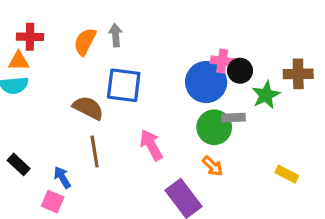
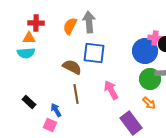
gray arrow: (116, 35) -> (89, 22), size x1.5

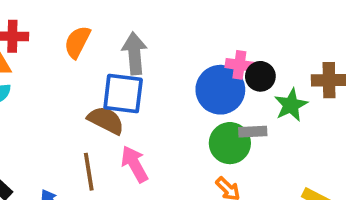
gray arrow: (89, 22) -> (135, 53), moved
brown semicircle: (72, 67) -> (106, 120), moved
pink arrow: (111, 90) -> (135, 164), moved

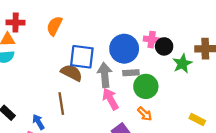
gray arrow: (135, 53) -> (105, 75), moved
blue circle: (220, 90) -> (124, 49), moved
gray rectangle: (253, 132) -> (131, 73), moved
pink arrow: (135, 164) -> (110, 99), moved

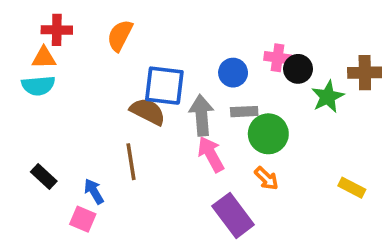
blue circle: (124, 49) -> (233, 73), size x0.6

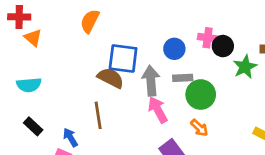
red cross: (57, 30) -> (19, 17), moved
orange triangle: (44, 58) -> (33, 38), turned 42
cyan semicircle: (38, 86) -> (29, 85), moved

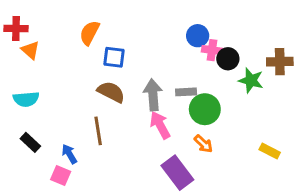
blue circle: (174, 49) -> (198, 36), moved
blue square: (123, 59) -> (114, 57), moved, size x0.7
green star: (245, 67) -> (251, 80), turned -30

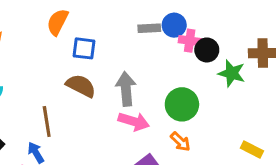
gray rectangle: (186, 92) -> (149, 28), moved
pink arrow: (160, 125) -> (134, 121), turned 136
brown line: (98, 131) -> (47, 121), moved

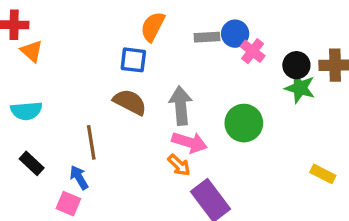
orange semicircle: (58, 22) -> (153, 27), moved
pink cross: (190, 41) -> (253, 51), turned 30
black circle: (207, 50) -> (296, 65), moved
orange arrow: (180, 142) -> (179, 165), moved

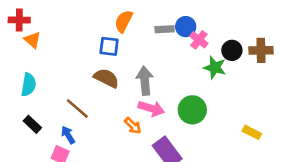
green star: (300, 88) -> (215, 68), moved
cyan semicircle: (26, 111) -> (28, 85), turned -75
green circle: (244, 123) -> (192, 110), moved
brown line: (91, 142) -> (77, 108), turned -40
orange arrow: (179, 165) -> (133, 126), moved

